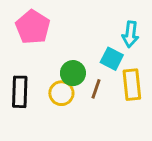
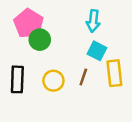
cyan arrow: (130, 34) -> (93, 21), moved
green circle: (73, 73) -> (40, 40), moved

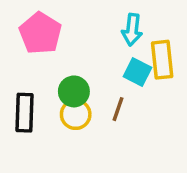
green circle: (40, 40) -> (74, 91), moved
yellow rectangle: (114, 73) -> (162, 60), moved

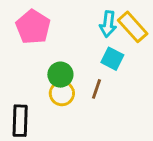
yellow rectangle: (162, 60) -> (133, 27), moved, turned -36
black rectangle: (24, 113) -> (20, 121), moved

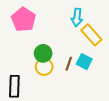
yellow rectangle: (133, 27) -> (91, 35), moved
cyan square: (112, 59) -> (84, 62), moved

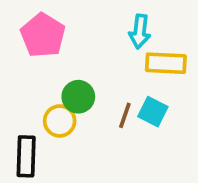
yellow rectangle: (91, 35) -> (166, 63), turned -45
yellow circle: (44, 67) -> (60, 121), moved

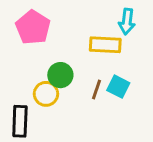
cyan arrow: (140, 31) -> (127, 22), moved
yellow rectangle: (166, 63) -> (105, 45), moved

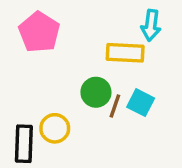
green circle: (60, 75) -> (96, 92), moved
yellow circle: (46, 94) -> (55, 128), moved

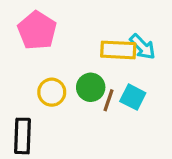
cyan arrow: (151, 25) -> (143, 47), moved, turned -52
yellow circle: (55, 128) -> (52, 92), moved

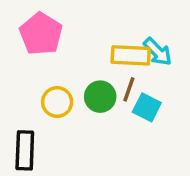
brown line: (109, 100) -> (129, 89), moved

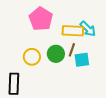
pink pentagon: (41, 34) -> (41, 19), moved
cyan square: (147, 107) -> (82, 60), turned -35

